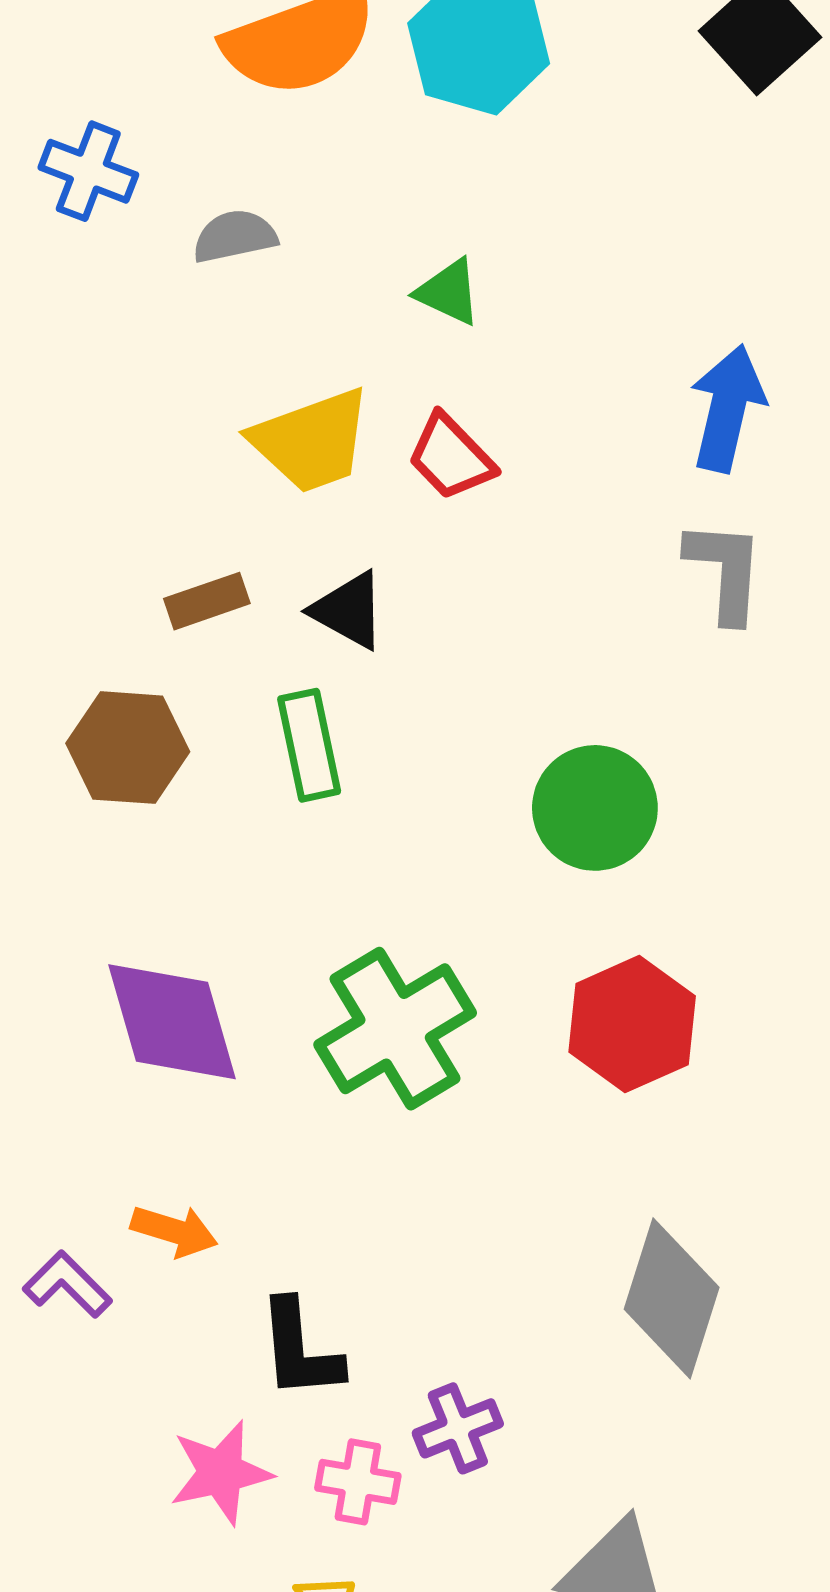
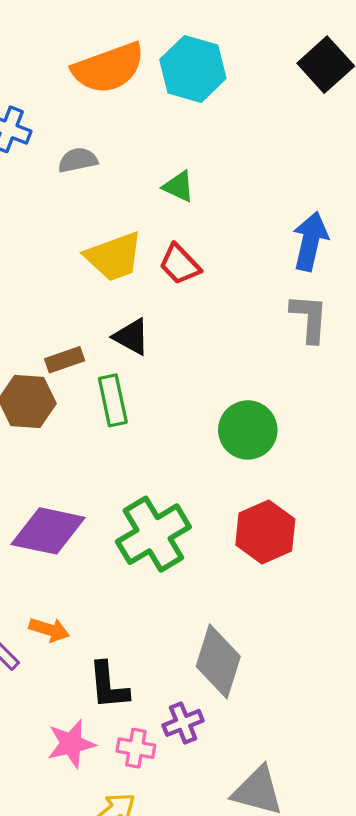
brown rectangle: (207, 601) -> (65, 360), moved
purple diamond: (172, 1022) -> (48, 531), turned -62
gray diamond: (672, 1298) -> (218, 661), moved

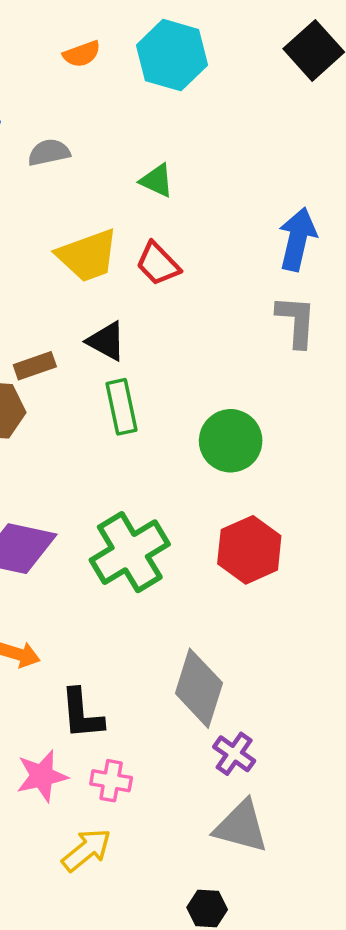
orange semicircle: (108, 68) -> (82, 54), size x0.5
green rectangle: (113, 400) -> (122, 407), moved
purple cross: (183, 723) -> (234, 754), moved, turned -33

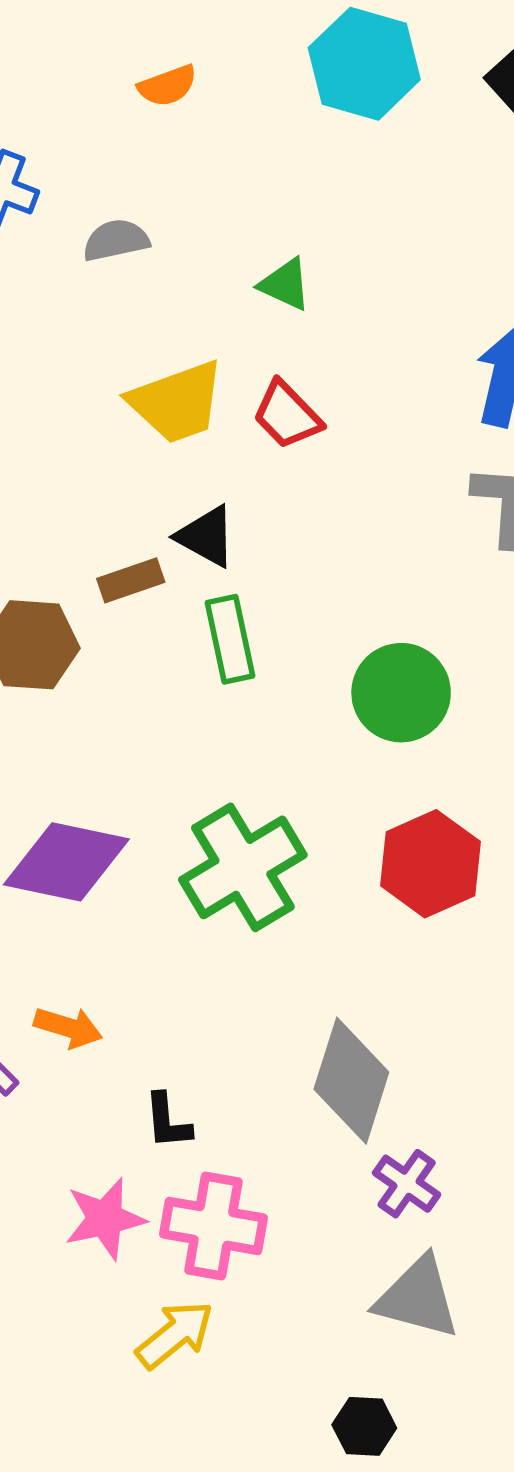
cyan hexagon: (172, 55) -> (364, 64), moved
brown rectangle: (35, 366) -> (131, 580), moved
black L-shape: (82, 714) -> (168, 1121), size x0.7
pink cross: (111, 781) -> (213, 1226), size x1.6

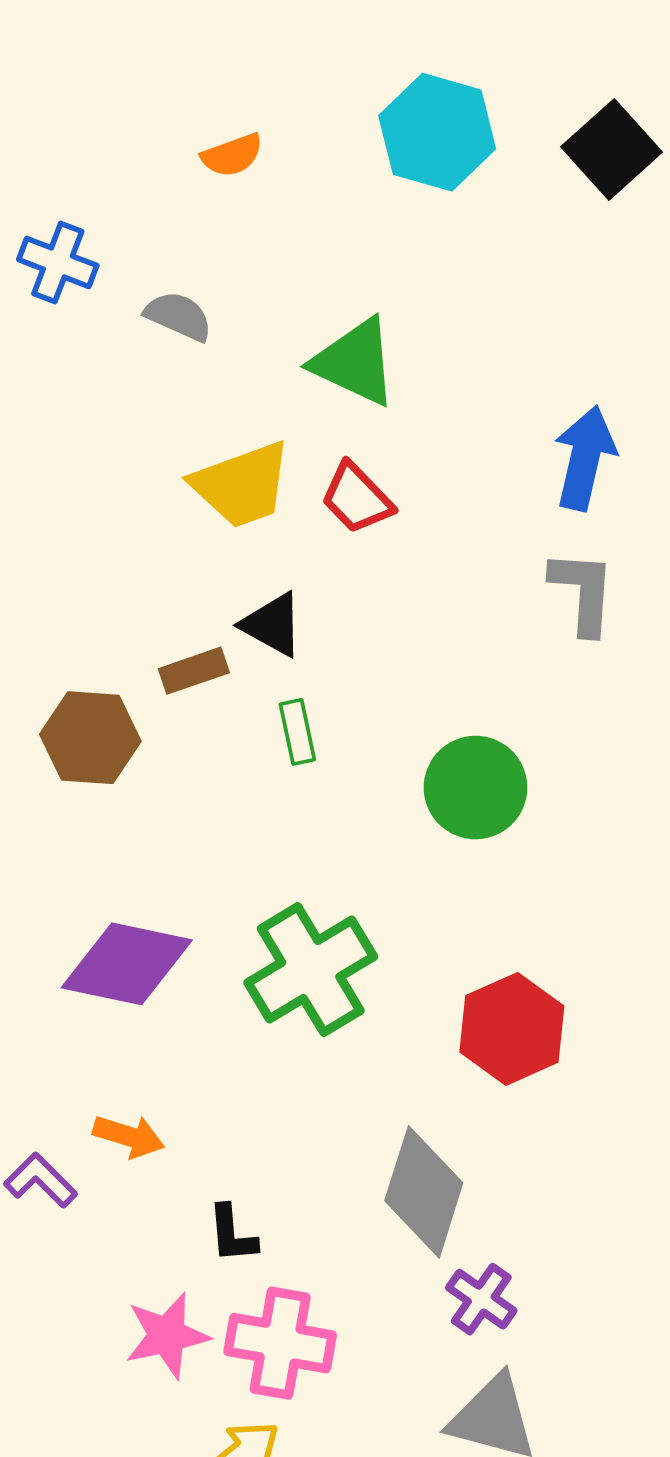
gray semicircle: (116, 240) -> (179, 316), turned 36
green triangle: (285, 284) -> (355, 362), size x1.6
green rectangle: (230, 639) -> (297, 732), size x0.7
red hexagon: (431, 864) -> (512, 1029), moved

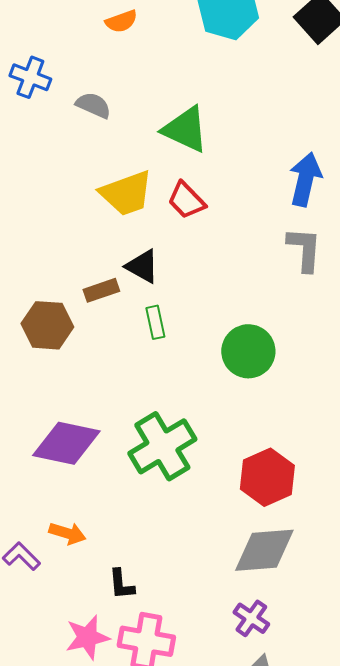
gray diamond: (424, 1192) -> (264, 550), moved, turned 68

